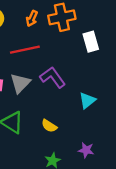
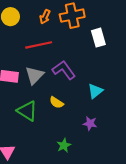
yellow semicircle: (49, 126) -> (56, 103), moved
purple star: (86, 150) -> (90, 123), moved

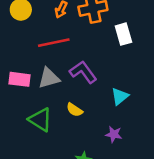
gray triangle: (34, 75) -> (49, 78), turned 30

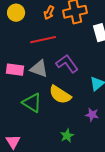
gray triangle: (49, 78) -> (39, 69), turned 36
yellow semicircle: (75, 110) -> (60, 95), size x1.6

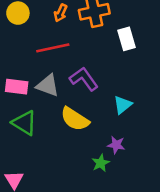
green triangle: (32, 103) -> (24, 123), moved
green star: (67, 136) -> (101, 163), moved

